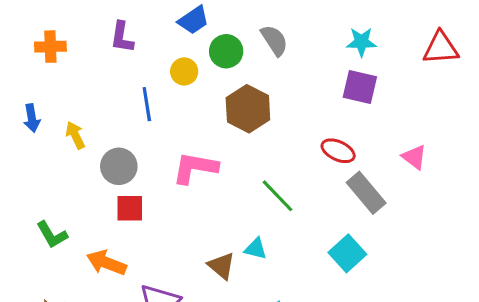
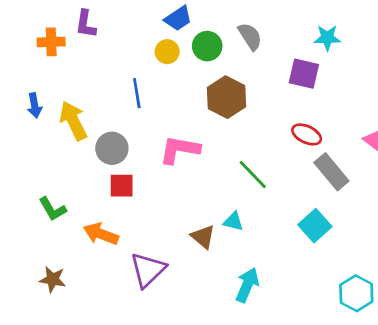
purple L-shape: (122, 37) -> (86, 24), moved
yellow circle: (184, 71) -> (167, 52), moved
purple square: (360, 87) -> (304, 74), moved
yellow arrow: (75, 135) -> (73, 121), size x1.6

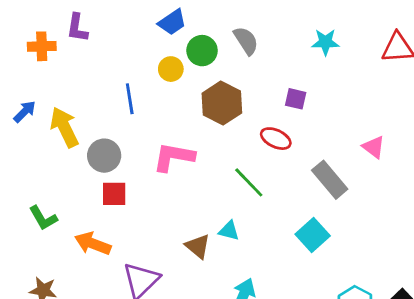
yellow circle: (167, 52) -> (171, 69), moved
purple square: (304, 74) -> (296, 99), moved, size x0.7
blue arrow: (35, 105) -> (25, 112), turned -125
red ellipse: (307, 134) -> (276, 139), moved

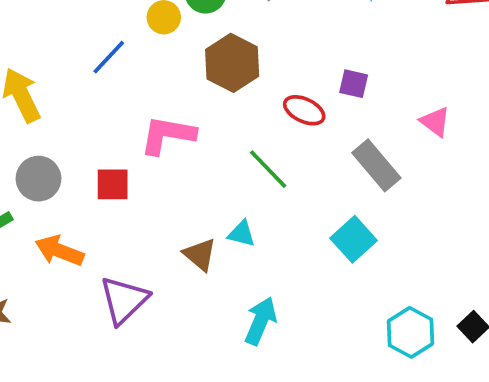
blue line: (130, 99) -> (109, 57), turned 52
purple square: (296, 99) -> (354, 84), moved
gray circle: (104, 156) -> (39, 179), moved
red square: (114, 194) -> (113, 184), moved

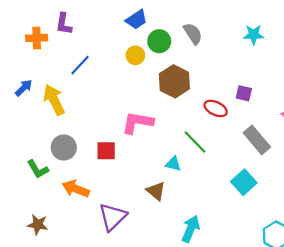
blue line: (109, 57) -> (80, 65), moved
cyan triangle: (242, 234) -> (173, 164), moved

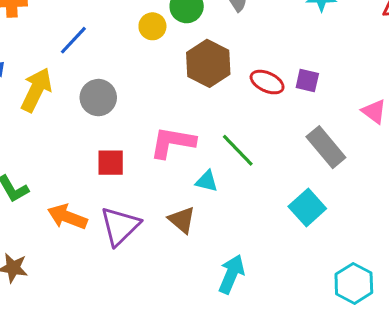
yellow arrow: (54, 100) -> (36, 90), turned 52
red ellipse: (216, 108) -> (267, 82), moved
pink L-shape: (138, 123) -> (173, 142), moved
gray circle: (64, 148) -> (98, 98), moved
purple triangle: (113, 217) -> (120, 226), moved

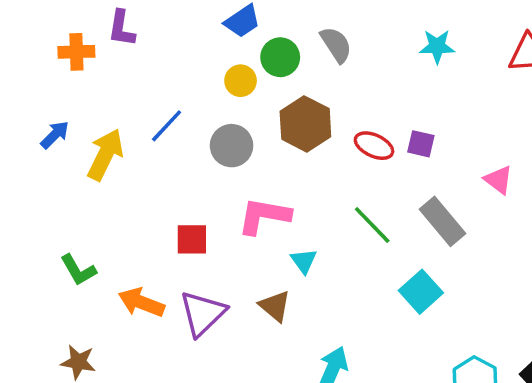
blue line: (73, 40) -> (167, 126), moved
gray circle: (98, 98) -> (232, 146), moved
green line: (238, 150) -> (372, 225), moved
cyan triangle: (207, 181) -> (304, 261), turned 40

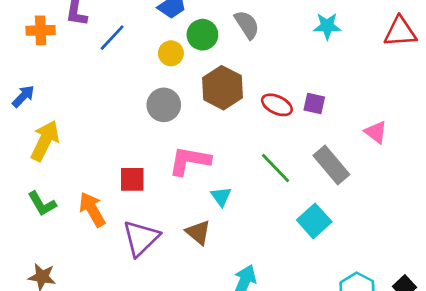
blue line: (167, 126) -> (112, 38), moved
yellow arrow: (105, 155) -> (45, 141), moved
orange arrow: (141, 302) -> (92, 209), moved, turned 39

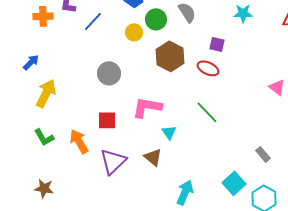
purple square: (314, 103) -> (217, 44), moved
gray circle: (164, 105) -> (109, 73), moved
gray rectangle: (331, 165) -> (263, 154), moved, size x0.6
cyan square: (314, 221) -> (234, 183), moved

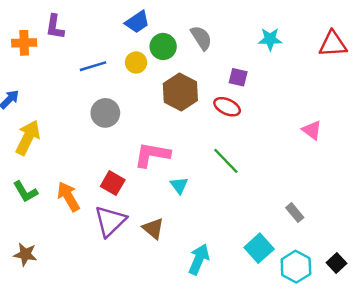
blue line: (93, 21) -> (93, 66), moved, turned 30
red square: (107, 120) -> (113, 183), moved, turned 30
brown triangle: (153, 157) -> (153, 229), moved

